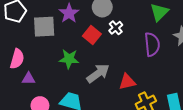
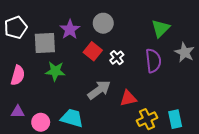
white cross: (116, 28) -> (117, 58), moved
green star: (69, 59) -> (55, 71), moved
purple triangle: (29, 79) -> (18, 112), moved

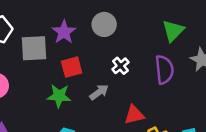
red square: (93, 51) -> (72, 67), moved, turned 36
green star: (55, 71) -> (59, 96), moved
gray arrow: (99, 90) -> (99, 92), moved, size x0.7

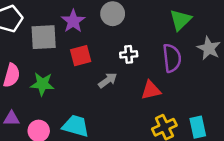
white cross: (120, 66) -> (129, 54), turned 35
green star: (59, 96) -> (42, 84), moved
red triangle: (134, 115) -> (151, 90), moved

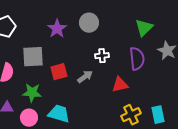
gray square: (44, 37) -> (33, 57), moved
red square: (81, 56) -> (59, 72), moved
green star: (42, 84) -> (32, 93), moved

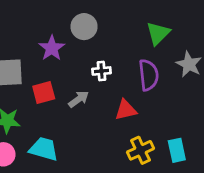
purple star: (57, 29) -> (52, 48), moved

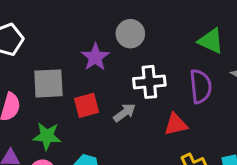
green triangle: (158, 33) -> (211, 41), turned -50
white cross: (102, 71) -> (149, 82), size x1.5

